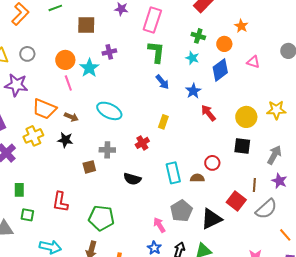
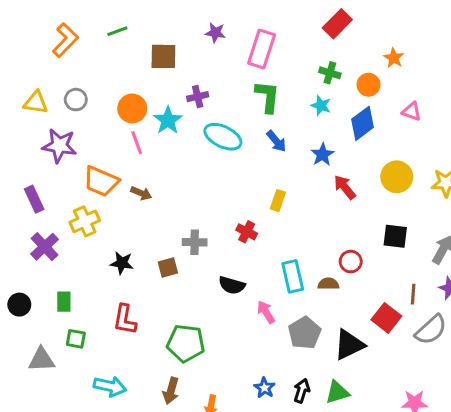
cyan ellipse: (109, 111) -> (223, 137), moved
yellow circle: (246, 117) -> (397, 177), moved
black star: (65, 140) -> (122, 263), moved
red cross: (142, 143) -> (247, 232), turned -32
pink arrow: (159, 225) -> (266, 312), moved

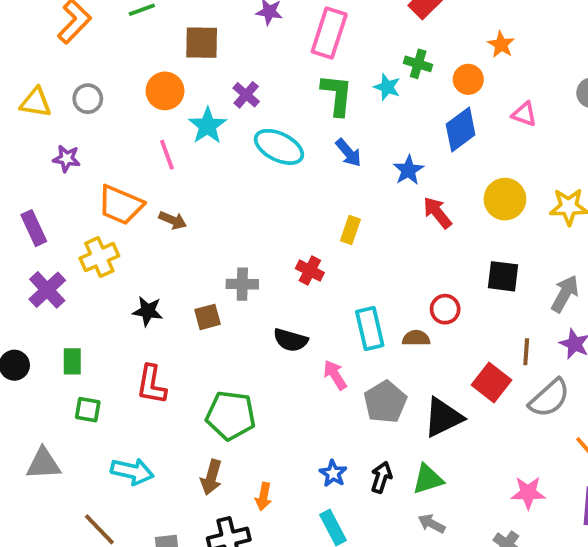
purple cross: (198, 97) -> (246, 95), turned -36
cyan star: (321, 105) -> (387, 87), moved
orange circle: (132, 108) -> (165, 91), moved
purple star: (59, 146) -> (67, 159), size x0.6
gray triangle: (42, 360) -> (43, 464), moved

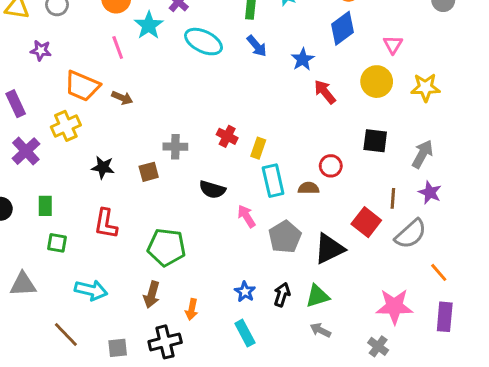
pink triangle: (524, 114) -> (393, 45), moved, turned 42
yellow rectangle: (350, 230) -> (258, 148), moved
pink star: (528, 493) -> (394, 306), size x1.4

